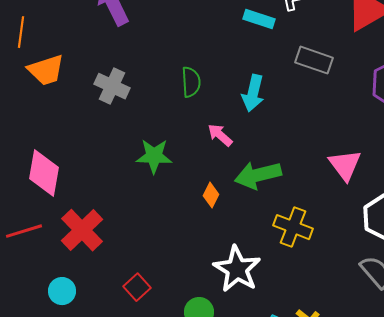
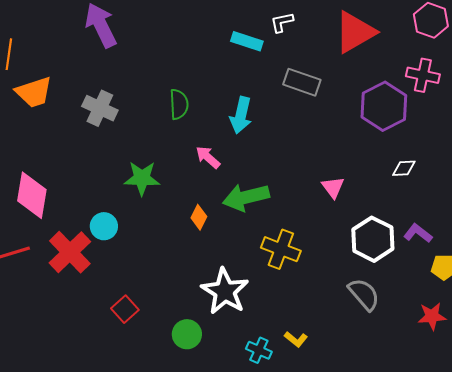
pink triangle: (345, 165) -> (333, 187), size x0.7
cyan circle: (62, 291) -> (104, 226), moved

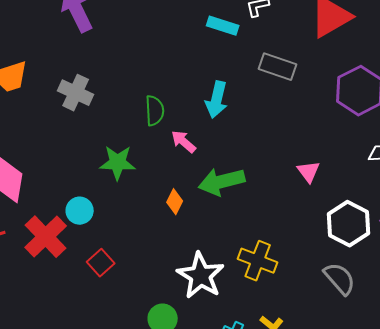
green semicircle: (179, 104) -> (155, 111), moved
yellow cross: (281, 249) -> (258, 261), moved
red square: (125, 309) -> (101, 263), moved

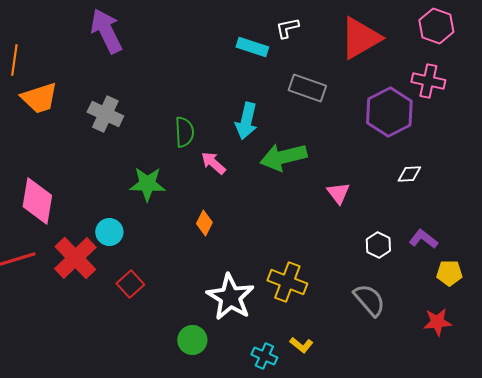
green arrow: (222, 182) -> (283, 157), moved
white hexagon: (349, 224) -> (378, 245), size x0.6

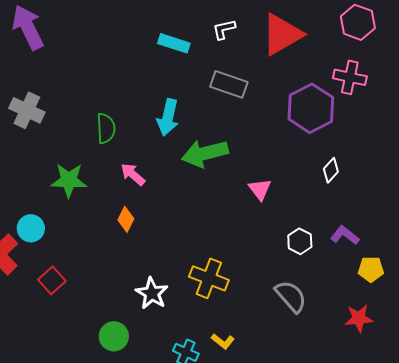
white L-shape: (287, 28) -> (224, 29), moved
pink arrow: (213, 163) -> (133, 174), moved
white diamond: (409, 174) -> (331, 170), turned -45
white star: (230, 297) -> (152, 293), size x0.7

